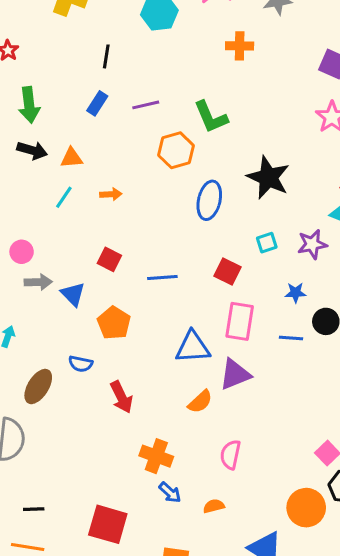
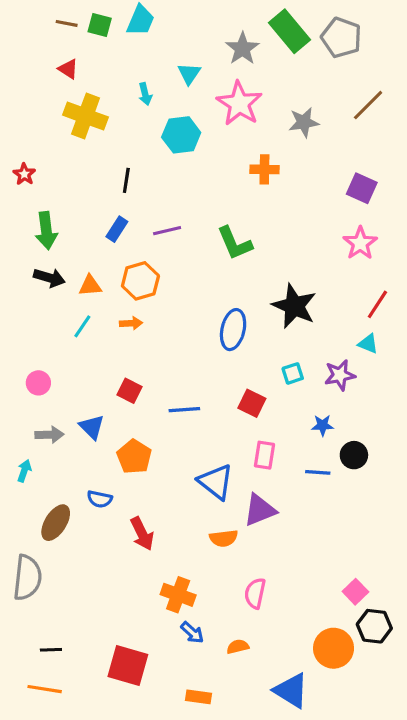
orange hexagon: (176, 150) -> (140, 281), moved
gray arrow: (38, 282) -> (49, 435), moved
pink rectangle: (240, 321) -> (264, 455), size x0.7
blue triangle: (193, 347) -> (216, 482), turned 42
orange semicircle: (200, 402) -> (224, 538), turned 36

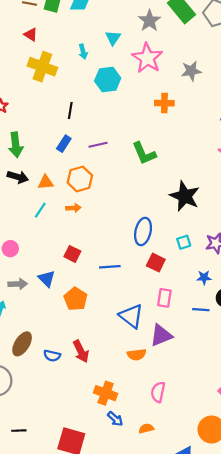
blue ellipse: (233, 330) -> (143, 231), moved
blue semicircle: (100, 499) -> (52, 356), moved

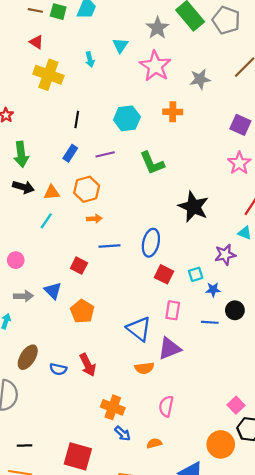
cyan hexagon: (108, 79) -> (127, 118), moved
orange arrow: (73, 208) -> (94, 219), moved
cyan square: (184, 242) -> (196, 274), moved
blue line: (110, 267) -> (109, 246), moved

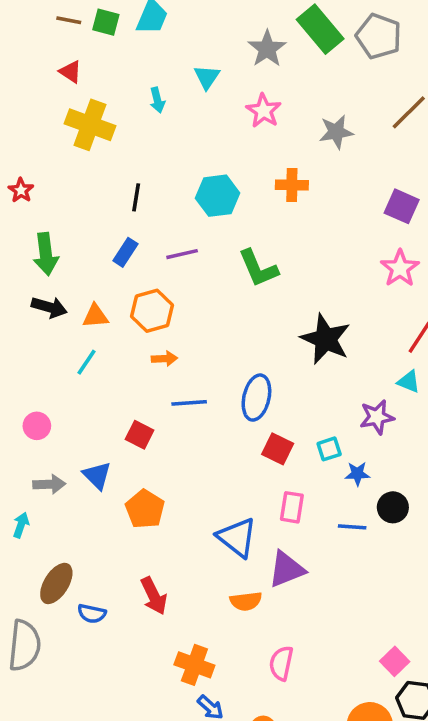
pink star: (155, 66) -> (264, 111), size x0.7
blue semicircle: (58, 369) -> (92, 614), moved

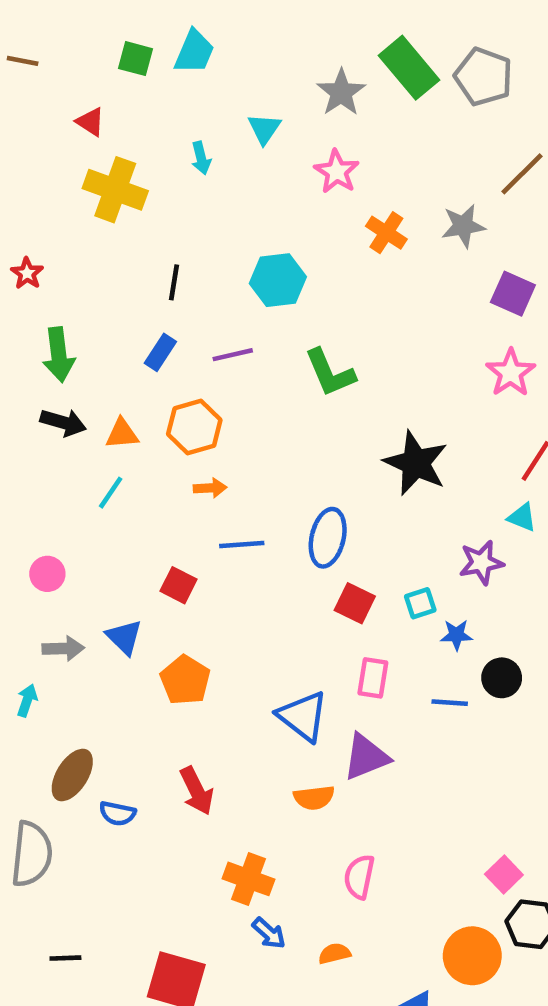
brown line: (69, 20) -> (23, 61), moved
gray star: (336, 132) -> (463, 226), moved
orange cross: (292, 185) -> (386, 233), moved, turned 32

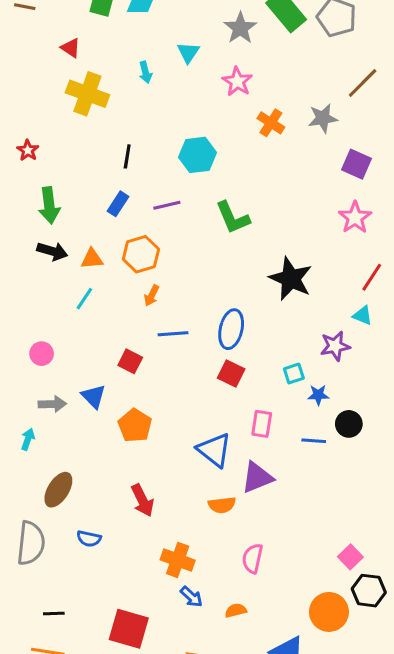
orange arrow: (210, 488) -> (152, 296), turned 120
red square: (355, 603) -> (231, 373), moved
blue semicircle: (117, 813) -> (89, 539), moved

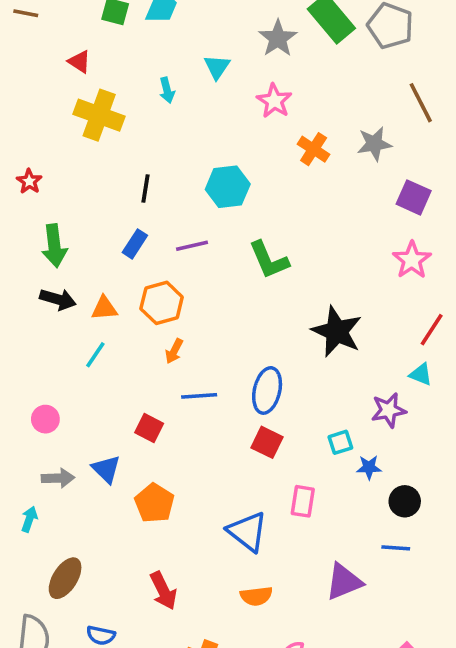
brown line: (363, 83) -> (421, 103), turned -72
blue line: (314, 441) -> (396, 548), moved
purple triangle: (257, 477) -> (344, 582), moved

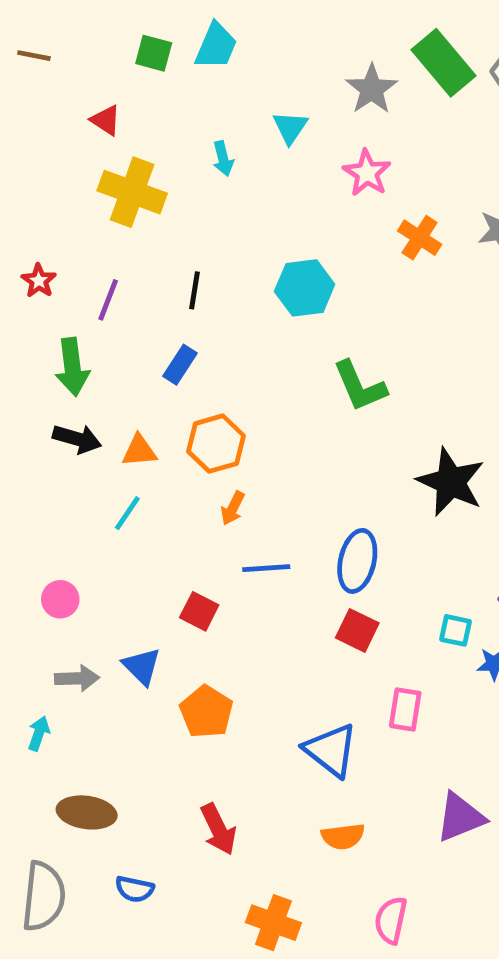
purple line: (192, 246) -> (108, 300), moved, turned -56
cyan square: (340, 442) -> (455, 630), turned 30
brown ellipse: (65, 578) -> (87, 812), turned 66

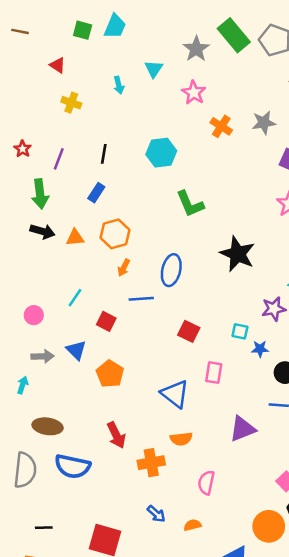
yellow cross: (132, 192) -> (71, 103), size x0.6
cyan line: (127, 513) -> (75, 298), moved
blue ellipse: (357, 561) -> (171, 270), moved
blue semicircle: (135, 889) -> (73, 466), size x1.8
orange cross: (273, 923) -> (151, 463), moved, turned -30

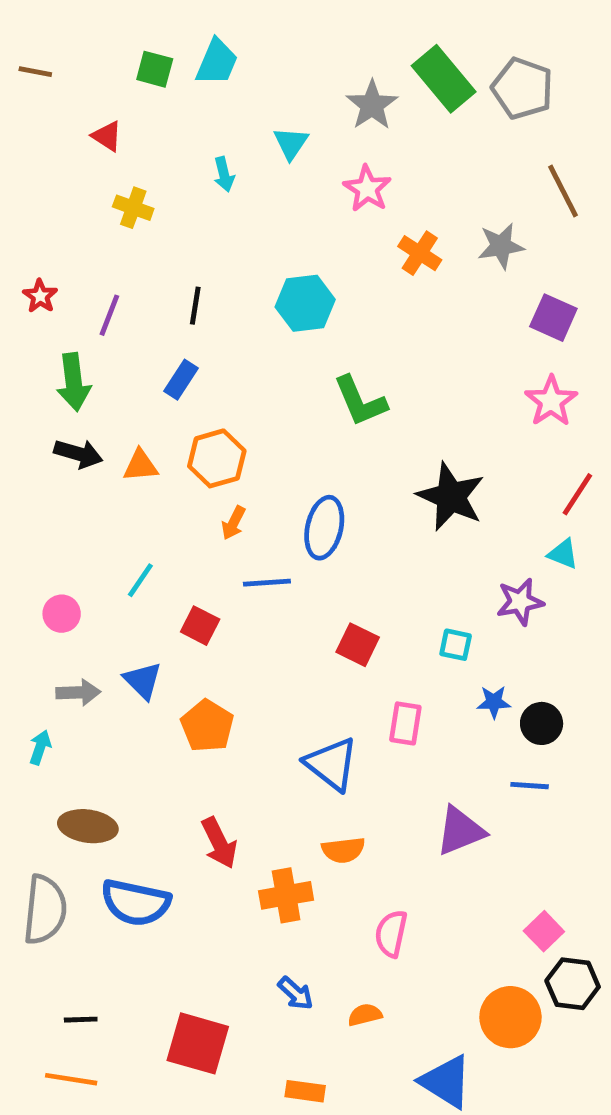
blue star: (260, 349) -> (494, 702), moved

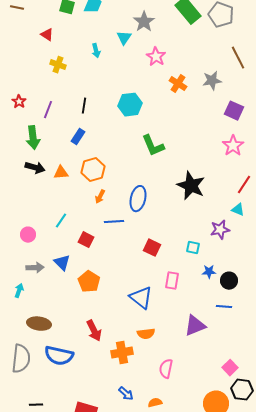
gray star: (372, 105) -> (144, 22), moved

